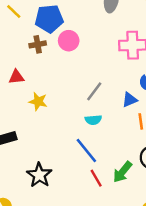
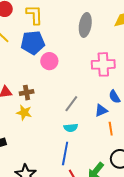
brown cross: (38, 44) -> (27, 93), moved
blue line: (86, 150) -> (65, 154), turned 50

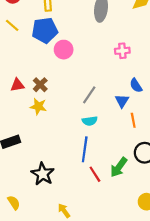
pink cross: (103, 64) -> (122, 51), size x0.6
brown cross: (27, 93) -> (40, 85), turned -32
blue triangle: (101, 110) -> (122, 101), turned -32

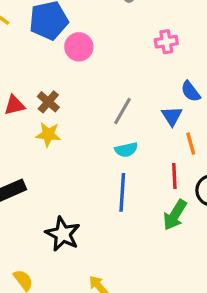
red line: (95, 174) -> (174, 176), moved, turned 35

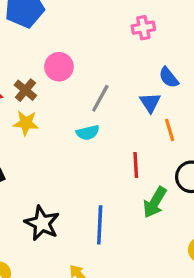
pink circle: (79, 47) -> (59, 67), moved
cyan semicircle: (126, 150) -> (88, 133), moved
red line: (174, 176) -> (136, 165), moved
blue line: (122, 192) -> (100, 225), moved

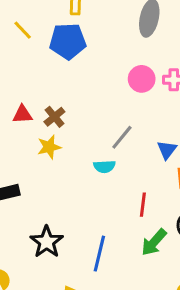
pink circle: (59, 67) -> (142, 79), moved
yellow star: (26, 123) -> (49, 147), turned -30

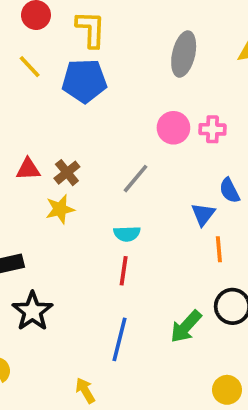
gray line: (122, 137) -> (135, 179), moved
red line: (143, 205) -> (124, 271), moved
black star: (47, 242) -> (32, 311), moved

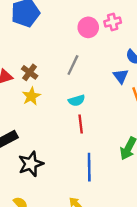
black star: (32, 311) -> (31, 164), turned 30

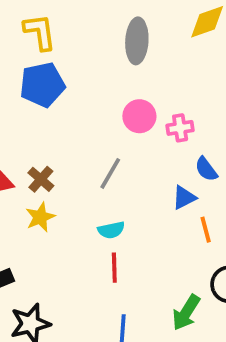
pink cross: (113, 22) -> (180, 128), moved
blue triangle: (121, 76) -> (184, 197), turned 35

